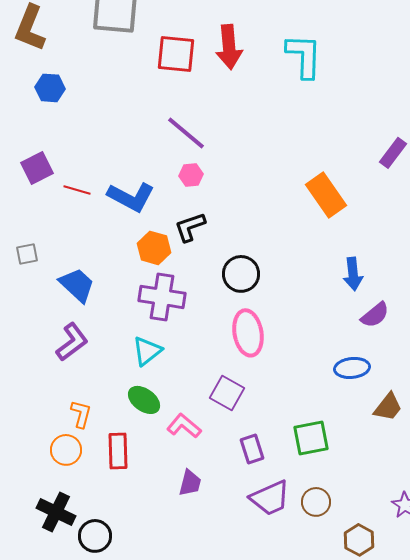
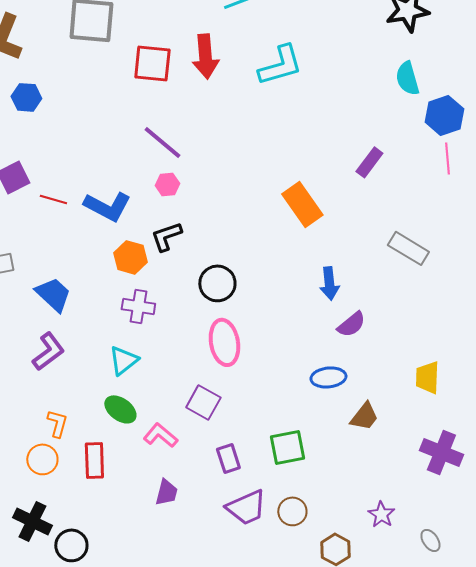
cyan L-shape: (304, 56) -> (280, 65), turned 72
purple cross: (162, 297) -> (138, 306), size x0.7

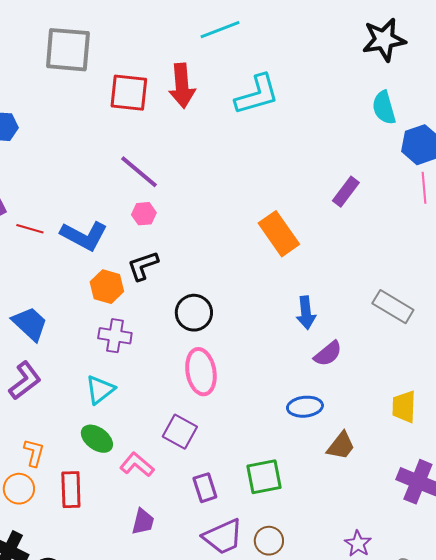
gray rectangle: (408, 248) -> (393, 307), moved

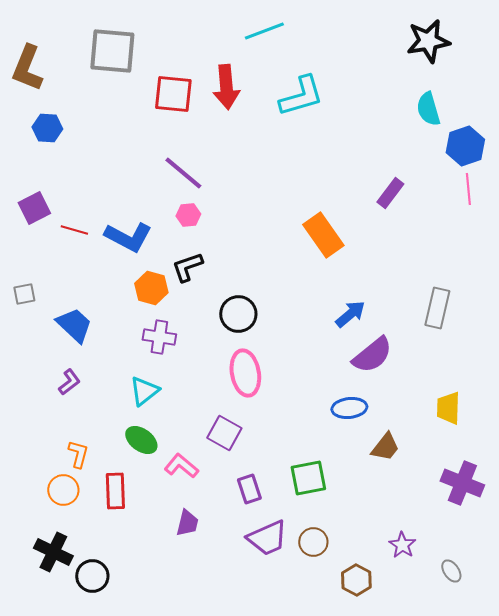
gray rectangle: (393, 307) -> (437, 308), turned 72
blue arrow: (306, 313) -> (350, 314), turned -124
purple semicircle: (328, 354) -> (372, 355), size x1.4
purple L-shape: (25, 381) -> (69, 382), size x0.7

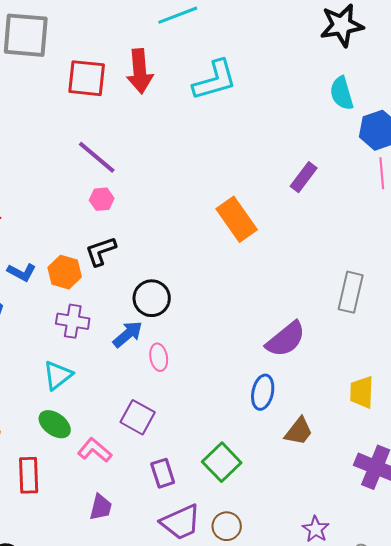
blue L-shape: (128, 237) -> (22, 272), moved, size x0.6
blue arrow: (350, 314) -> (128, 334), moved
pink ellipse: (245, 373) -> (159, 357), size x0.6
blue ellipse: (349, 408) -> (263, 392), turned -72
green square: (308, 478) -> (222, 462), turned -33

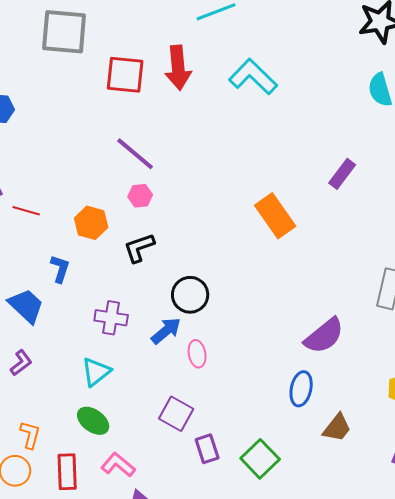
cyan L-shape: (215, 80) -> (253, 77), turned -120
blue L-shape: (22, 272) -> (60, 269), turned -100
orange hexagon: (65, 272) -> (91, 223), moved
pink L-shape: (95, 450) -> (118, 465), moved
purple rectangle: (163, 473) -> (207, 449), moved

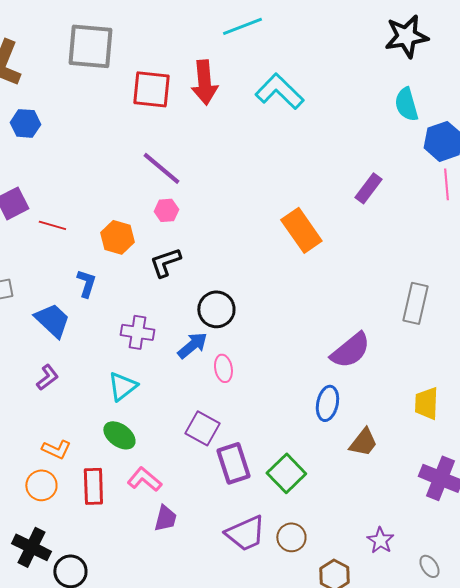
orange L-shape: (30, 435) -> (56, 449), turned 100
purple rectangle: (207, 449) -> (233, 463), size x1.4

